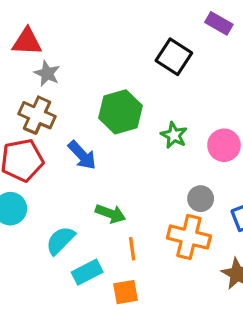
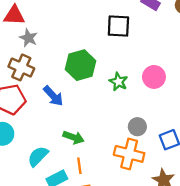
black square: (174, 57) -> (118, 26), turned -30
pink circle: (224, 145) -> (154, 77), moved
orange line: (132, 249) -> (79, 166), moved

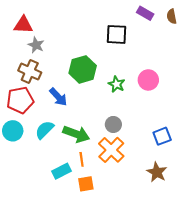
gray circle: (137, 127) -> (113, 124), moved
green arrow: (73, 137) -> (76, 134), size x1.4
orange cross: (129, 154) -> (111, 150), moved, turned 30
cyan semicircle: (38, 156) -> (44, 130), moved

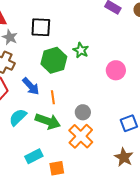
black square: (117, 34) -> (41, 27), moved
green star: (117, 84) -> (81, 50), moved
orange line: (82, 159) -> (53, 97), moved

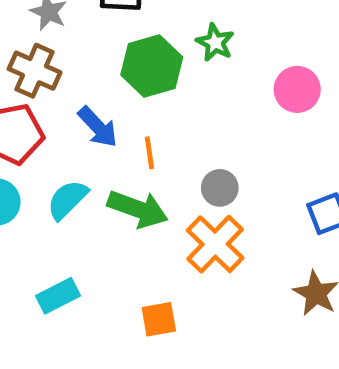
cyan rectangle: (34, 156) -> (58, 296), moved

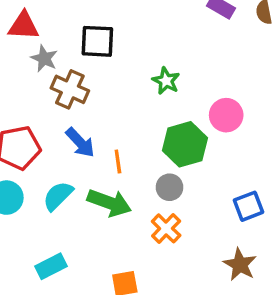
green hexagon: (152, 66) -> (185, 144), moved
brown cross: (35, 71) -> (70, 89), moved
orange cross: (215, 244) -> (166, 228), size x0.7

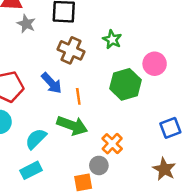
brown cross: (70, 89) -> (71, 50), moved
gray circle: (169, 187) -> (99, 165), moved
cyan semicircle: (58, 196) -> (36, 139), moved

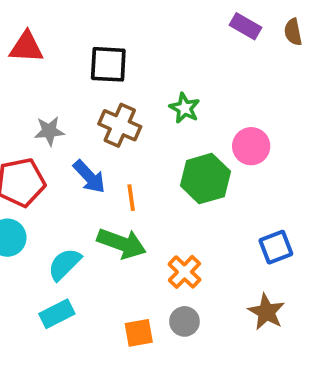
gray star: (26, 24) -> (49, 131), moved, turned -30
gray circle: (99, 165) -> (184, 321), moved

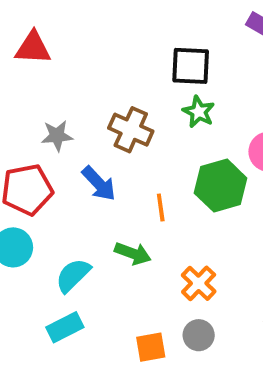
black square: (108, 64) -> (191, 66), moved
orange line: (131, 198) -> (161, 208), moved
green arrow: (122, 243) -> (133, 253), size x0.7

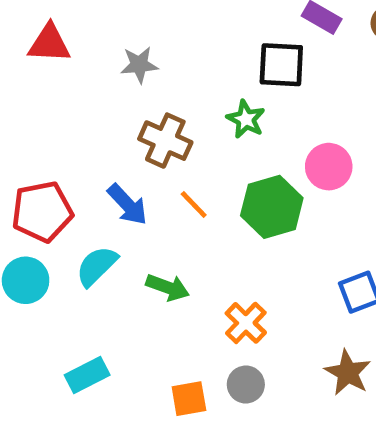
black square: (191, 66) -> (281, 65), moved
gray star: (57, 136) -> (139, 65), moved
orange line: (161, 208) -> (194, 204), moved, turned -36
cyan semicircle: (73, 275) -> (97, 266), moved

